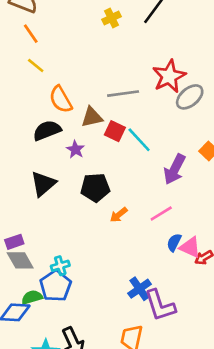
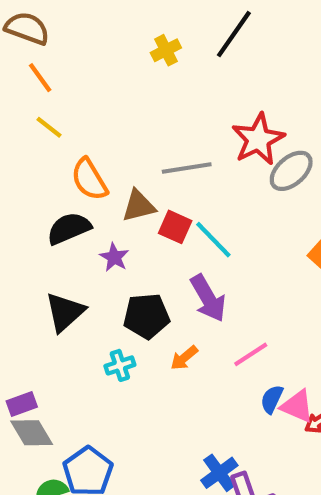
purple arrow: (175, 169) -> (208, 298), moved, turned -56
cyan cross: (60, 266) -> (120, 365), moved

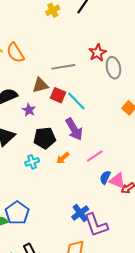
red star: (258, 139) -> (97, 53), size x0.7
gray ellipse: (291, 171) -> (113, 68), turned -60
orange semicircle: (89, 179) -> (15, 53), moved

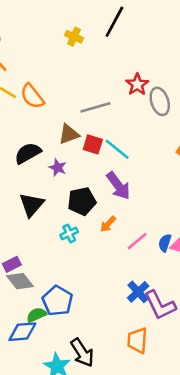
yellow cross: (53, 10) -> (74, 37), turned -32
pink line: (95, 156) -> (137, 241), moved

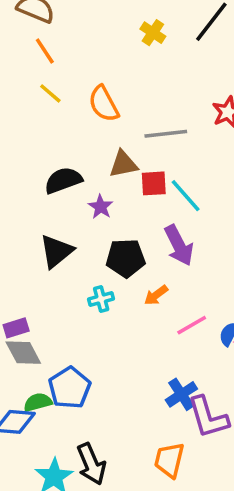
orange semicircle: (32, 96) -> (104, 104), moved
red square: (93, 144) -> (154, 183), turned -30

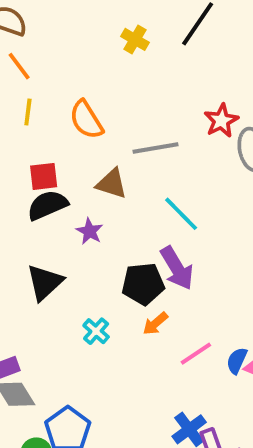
yellow line: (50, 93) -> (28, 112), turned 60
brown triangle: (123, 164) -> (112, 184), turned 32
red square: (154, 183) -> (44, 176), moved
black pentagon: (126, 258) -> (143, 284), moved
cyan cross: (101, 299) -> (96, 331), turned -30

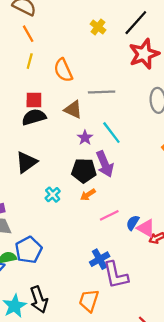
red star: (221, 121) -> (144, 54), moved, size x1.5
purple star: (90, 231) -> (85, 138), moved

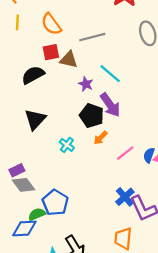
red square: (34, 100) -> (51, 52), moved
black pentagon: (84, 171) -> (92, 116), turned 30

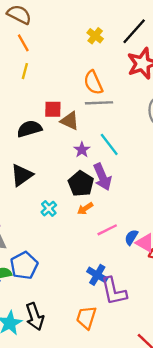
orange semicircle: (51, 24) -> (93, 83), moved
blue cross: (125, 197) -> (97, 275), turned -30

